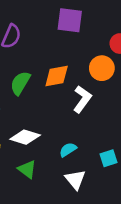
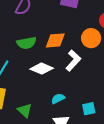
green semicircle: (20, 83) -> (26, 43), turned -138
white diamond: (25, 137) -> (42, 69), moved

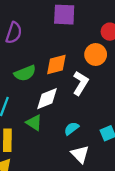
white diamond: (42, 69) -> (47, 99), turned -35
green triangle: (25, 110) -> (34, 123), moved

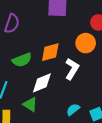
cyan semicircle: (71, 129) -> (73, 110), moved

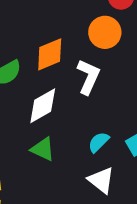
green triangle: (30, 104) -> (43, 149), moved

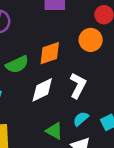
white L-shape: (88, 77) -> (78, 85), moved
green triangle: (43, 149) -> (54, 131), moved

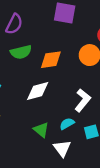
green semicircle: (17, 64) -> (21, 52), moved
white L-shape: (78, 85) -> (83, 100), moved

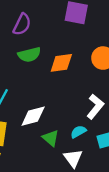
white diamond: (38, 91) -> (33, 116), moved

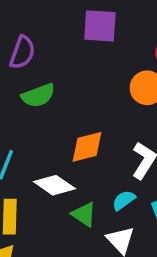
orange diamond: (61, 63) -> (87, 147), moved
white diamond: (33, 116) -> (54, 185), turned 56

